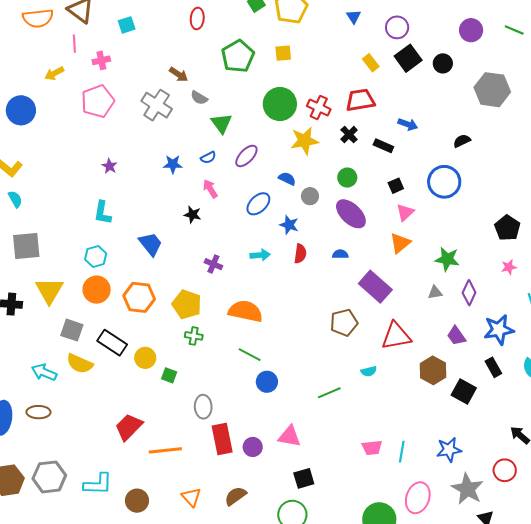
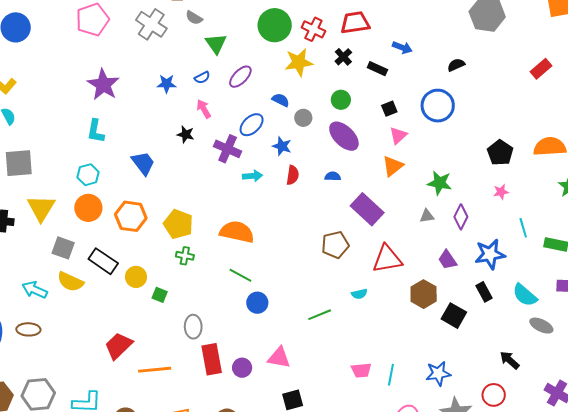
purple star: (110, 166) -> (103, 85), size x2.0
purple cross: (213, 264) -> (228, 149), moved, size x1.5

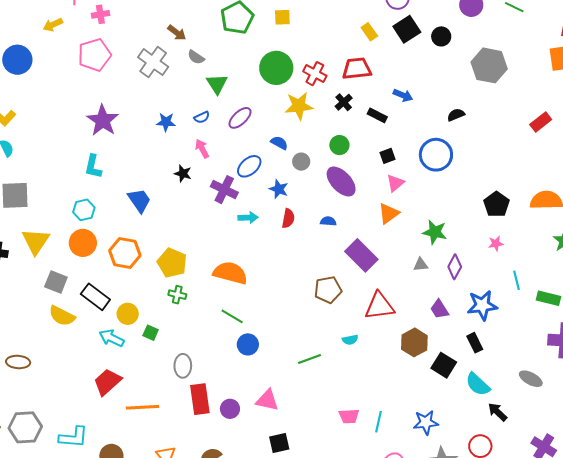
cyan arrow: (35, 290) -> (112, 338), moved
cyan semicircle: (525, 295) -> (478, 384), moved

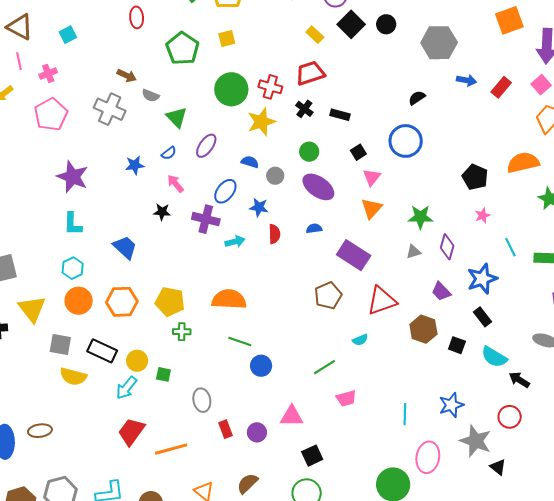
blue arrow: (403, 95) -> (466, 80), moved
cyan arrow: (112, 338) -> (126, 388), turned -65
black square: (444, 365) -> (457, 345), size x0.7
red rectangle: (200, 399) -> (226, 429), size x0.6
pink trapezoid: (349, 416) -> (346, 398), moved

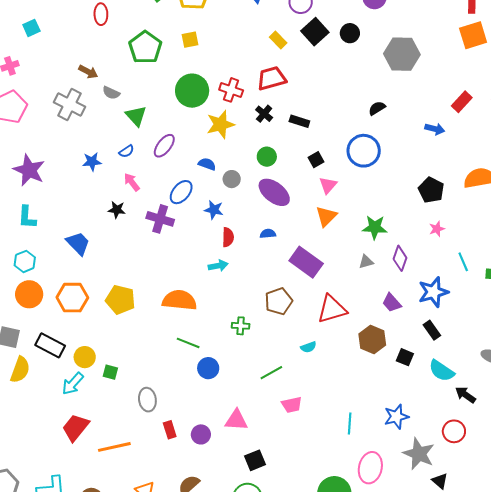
blue arrow: (466, 80) -> (435, 129), moved
cyan arrow: (235, 242) -> (218, 266), moved
green cross: (182, 332) -> (241, 326), moved
yellow semicircle: (73, 376) -> (20, 370), turned -88

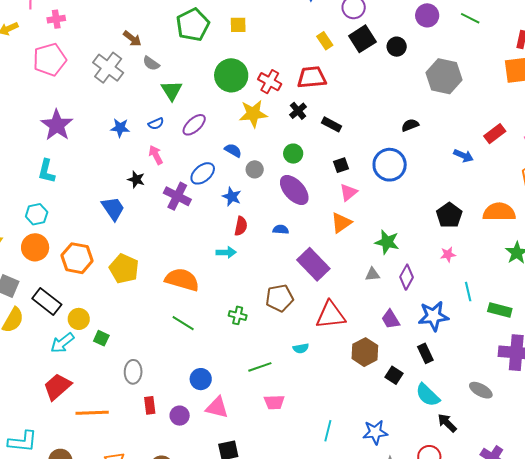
blue trapezoid: (78, 243) -> (113, 209), moved
blue circle: (208, 368) -> (201, 379), moved

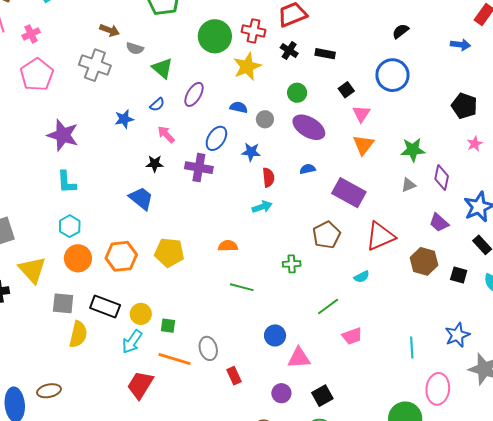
orange semicircle: (182, 280) -> (228, 246), size x0.6
orange line: (92, 413) -> (175, 359), moved, turned 36
purple circle: (180, 416) -> (281, 393), moved

